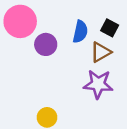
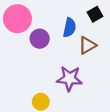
black square: (110, 28) -> (95, 14), moved, turned 32
purple star: (98, 84) -> (70, 79), moved

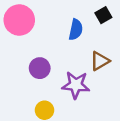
purple circle: (40, 39) -> (40, 68), moved
brown triangle: (87, 45) -> (100, 61), moved

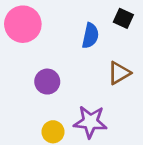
black square: (103, 15) -> (123, 18), turned -35
purple star: (76, 85) -> (90, 122), moved

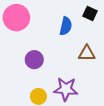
brown triangle: (119, 73) -> (87, 53), turned 30

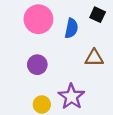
pink circle: (16, 18) -> (38, 19), moved
purple star: (66, 89) -> (71, 97), turned 30

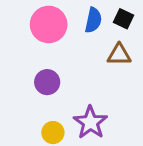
blue semicircle: (71, 28) -> (93, 20), moved
brown triangle: (94, 58) -> (119, 55), moved

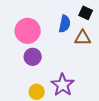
blue semicircle: (93, 20) -> (65, 24), moved
pink circle: (49, 24) -> (28, 31), moved

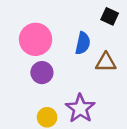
blue semicircle: (65, 24) -> (83, 43), moved
brown triangle: (83, 38) -> (106, 62), moved

